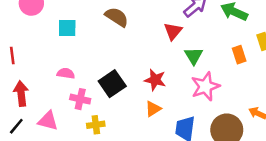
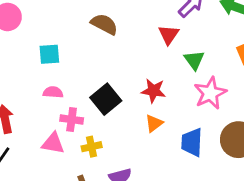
cyan square: (67, 28) -> (49, 54), moved
pink triangle: (48, 121) -> (53, 143), moved

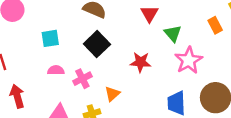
black square: (106, 99) -> (97, 44), moved
pink cross: (72, 120) -> (82, 79), moved, turned -30
orange triangle: (154, 123) -> (112, 94), moved

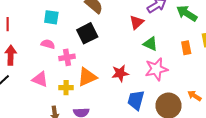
green triangle: (173, 34) -> (150, 44), turned -42
red star: (141, 62) -> (120, 73), moved, turned -30
orange triangle: (112, 94) -> (87, 77), size x1.5

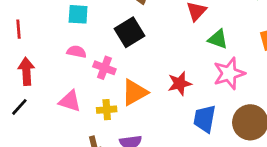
pink cross: (67, 57) -> (104, 68), turned 35

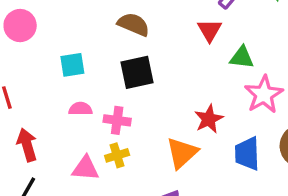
black square: (129, 32) -> (137, 72), turned 32
orange triangle: (134, 92) -> (182, 153), moved
yellow cross: (107, 110) -> (117, 155), moved

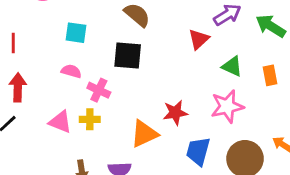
green triangle: (242, 57) -> (232, 66), moved

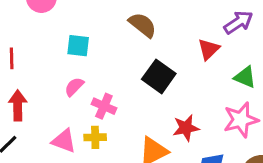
black square: (128, 55) -> (159, 76), moved, turned 32
pink semicircle: (71, 71) -> (74, 87), turned -60

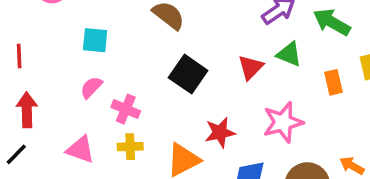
red triangle: (209, 49) -> (251, 67), moved
green triangle: (245, 77) -> (289, 54), moved
yellow cross: (95, 137) -> (130, 147), moved

